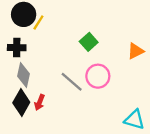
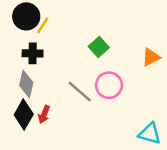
black cross: (17, 48) -> (33, 53), moved

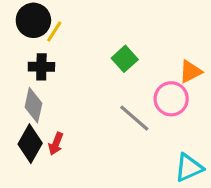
pink circle: (109, 85) -> (171, 99), moved
gray line: (80, 92) -> (134, 118), moved
cyan triangle: (150, 134) -> (189, 168), turned -40

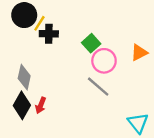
black cross: (41, 67) -> (49, 34), moved
pink circle: (171, 99) -> (104, 61), moved
cyan triangle: (189, 168) -> (138, 123), turned -45

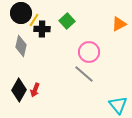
green square: (91, 43) -> (67, 21), moved
orange triangle: (139, 53) -> (119, 24), moved
gray diamond: (24, 77) -> (21, 46), moved

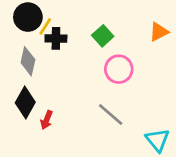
green square: (67, 21) -> (103, 36), moved
gray line: (84, 74) -> (111, 115), moved
black diamond: (19, 90) -> (25, 103), moved

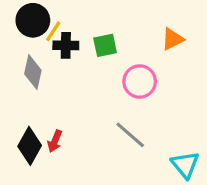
orange triangle: (159, 32) -> (173, 39), moved
green square: (103, 36) -> (105, 45), moved, turned 30
black diamond: (25, 103) -> (30, 146), moved

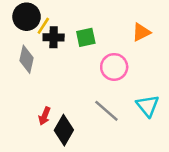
black diamond: (30, 146) -> (64, 130), moved
cyan triangle: (185, 165) -> (148, 106), moved

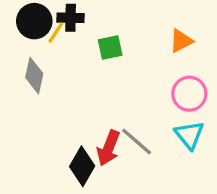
black cross: (54, 37) -> (71, 18), moved
pink circle: (114, 67) -> (189, 94), moved
red arrow: (45, 116) -> (108, 148), moved, size x1.5

